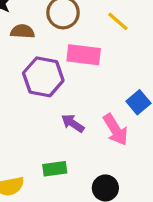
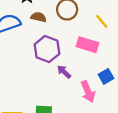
pink rectangle: (84, 55) -> (87, 45), moved
purple arrow: (73, 123) -> (64, 72), moved

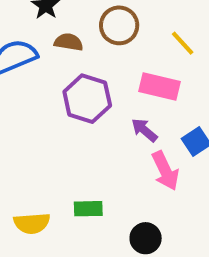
purple arrow: (64, 72) -> (144, 130), moved

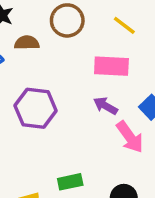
purple hexagon: (87, 99) -> (36, 108), moved

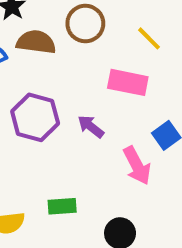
brown semicircle: (27, 43) -> (36, 42), size x1.4
purple arrow: (105, 106) -> (91, 127), moved

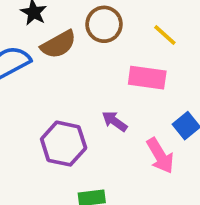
brown semicircle: (36, 42) -> (58, 44), turned 147
purple hexagon: (35, 117) -> (64, 144), moved

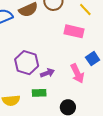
purple arrow: (115, 121) -> (47, 73), moved, turned 120

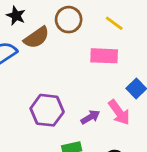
purple arrow: (47, 73) -> (90, 117), moved

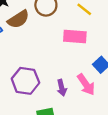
purple arrow: (90, 117) -> (62, 88), turned 105

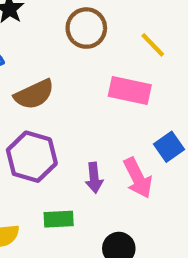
brown semicircle: (18, 19) -> (34, 94), moved

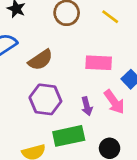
pink rectangle: (130, 91) -> (99, 63), moved
green rectangle: (59, 219) -> (69, 136), size x1.6

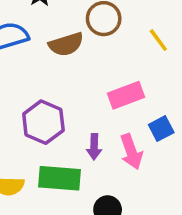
brown semicircle: (41, 60) -> (66, 44), moved
pink rectangle: (99, 63) -> (126, 95), turned -40

